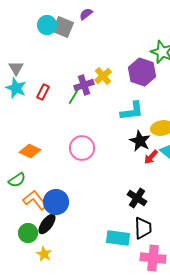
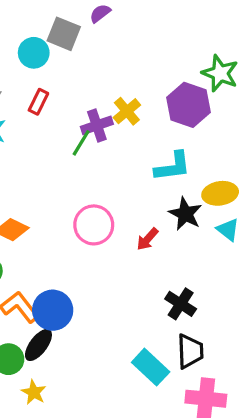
cyan circle: (47, 25) -> (34, 53), moved
red rectangle: (43, 92) -> (38, 102), moved
red arrow: (151, 157) -> (147, 239), moved
cyan rectangle: (118, 238) -> (151, 367), turned 35

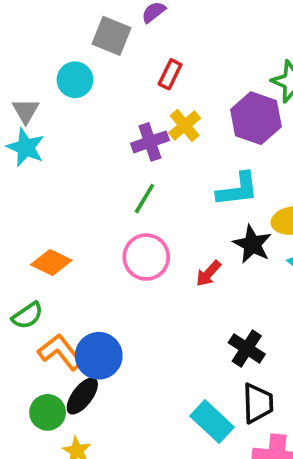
cyan circle: (34, 53) -> (75, 80), moved
red rectangle: (38, 102) -> (170, 74), moved
green line: (81, 143) -> (144, 199), moved

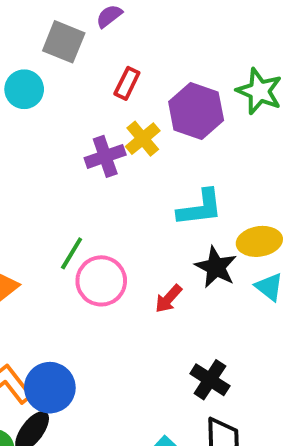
purple hexagon: (256, 118) -> (196, 111), moved
green line: (144, 199) -> (72, 253), moved

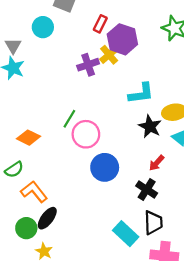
purple hexagon: (196, 111) -> (122, 39), moved
red arrow: (168, 299) -> (157, 163), moved
blue circle: (50, 388) -> (105, 167), moved

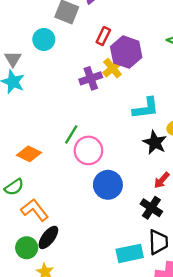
cyan rectangle: (126, 234) -> (130, 253), turned -55

